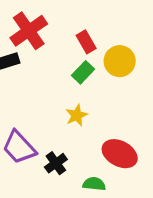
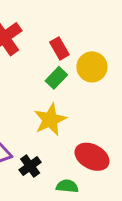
yellow star: (77, 115) -> (50, 120), size x1.5

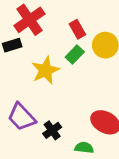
yellow star: (50, 120) -> (45, 70), moved

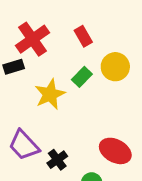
red rectangle: (77, 29) -> (83, 36), moved

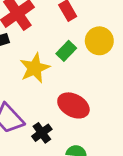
red ellipse: (115, 151) -> (73, 105), moved

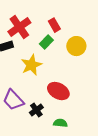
green rectangle: (66, 51) -> (46, 42), moved

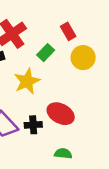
red rectangle: (54, 25) -> (68, 31), moved
black cross: (36, 110) -> (33, 125), moved, turned 32

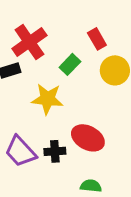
yellow star: (27, 81) -> (47, 99), turned 30

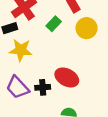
yellow star: (47, 99) -> (21, 50), moved

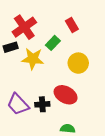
yellow circle: (87, 28) -> (78, 63), moved
yellow star: (21, 50) -> (33, 59), moved

